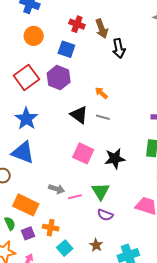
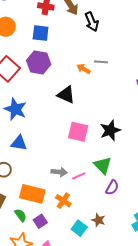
gray line: (103, 117) -> (101, 62), moved
blue triangle: (23, 152) -> (19, 143), size x0.7
purple semicircle: (105, 215) -> (112, 187), turned -70
orange cross: (51, 228) -> (63, 201), moved, turned 35
brown star: (96, 245) -> (98, 220), moved

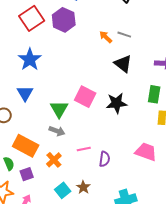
black triangle: (66, 95) -> (123, 64), moved
blue triangle: (19, 143) -> (25, 93), turned 36
green triangle: (103, 165) -> (59, 109), moved
pink line: (79, 176) -> (84, 149), moved
purple semicircle: (112, 187) -> (105, 159), turned -35

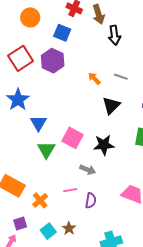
gray line: (124, 35) -> (121, 77), moved
black triangle: (123, 64) -> (111, 106), turned 36
blue triangle: (25, 93) -> (38, 123), moved
gray arrow: (57, 131) -> (88, 170), moved
purple square: (27, 174) -> (20, 224), moved

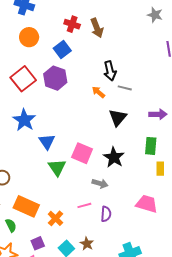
blue square: (62, 33) -> (62, 50), turned 36
black arrow: (114, 35) -> (110, 71), moved
black star: (104, 145) -> (114, 157), turned -30

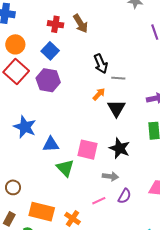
red square: (23, 79) -> (16, 72), moved
orange arrow: (98, 92) -> (99, 94), moved, turned 104
blue triangle: (47, 142) -> (51, 144), turned -48
purple semicircle: (106, 214) -> (124, 196), moved, turned 35

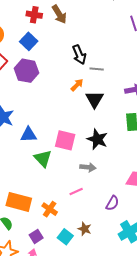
purple semicircle: (124, 196) -> (112, 203), moved

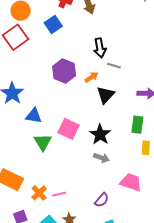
purple hexagon: (26, 71) -> (64, 71), moved
gray arrow: (88, 167) -> (101, 158), moved
pink line: (76, 192) -> (59, 194), moved

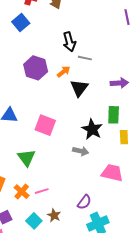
black star: (100, 134) -> (92, 129), moved
green triangle: (43, 142) -> (26, 158), moved
purple semicircle: (102, 200) -> (84, 202), moved

